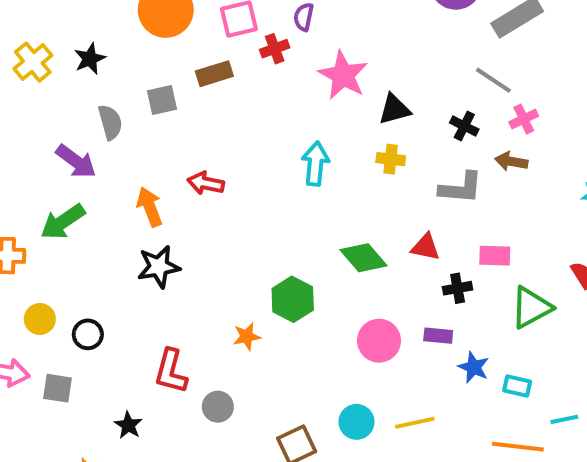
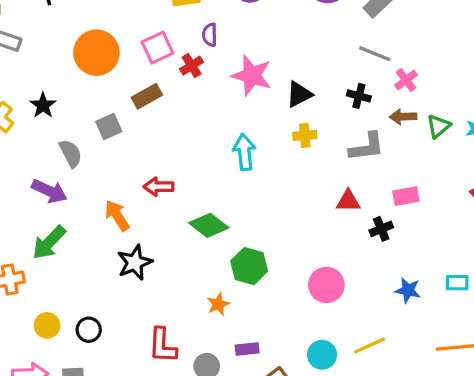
green diamond: (363, 258) -> (209, 225), moved
green triangle: (531, 308) -> (438, 126), moved, size x0.7
purple rectangle: (438, 336) -> (247, 349), moved
cyan rectangle: (517, 386) -> (457, 283), moved

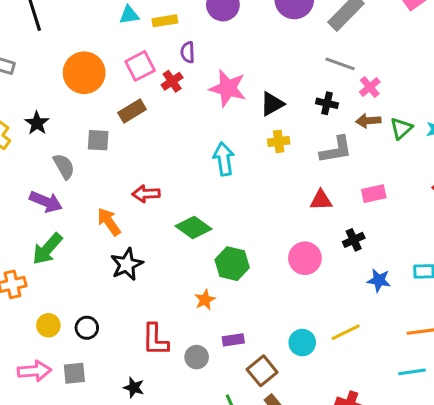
gray square: (109, 127) -> (98, 140), turned 30
black cross: (381, 229) -> (354, 240), moved
pink circle: (326, 285) -> (305, 258), moved

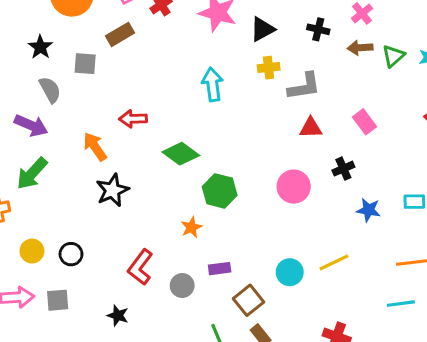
black star: (37, 123) -> (40, 47), moved
gray L-shape: (336, 150) -> (304, 86), moved
pink rectangle: (374, 194) -> (364, 122), turned 65
red L-shape: (155, 340) -> (140, 267), turned 36

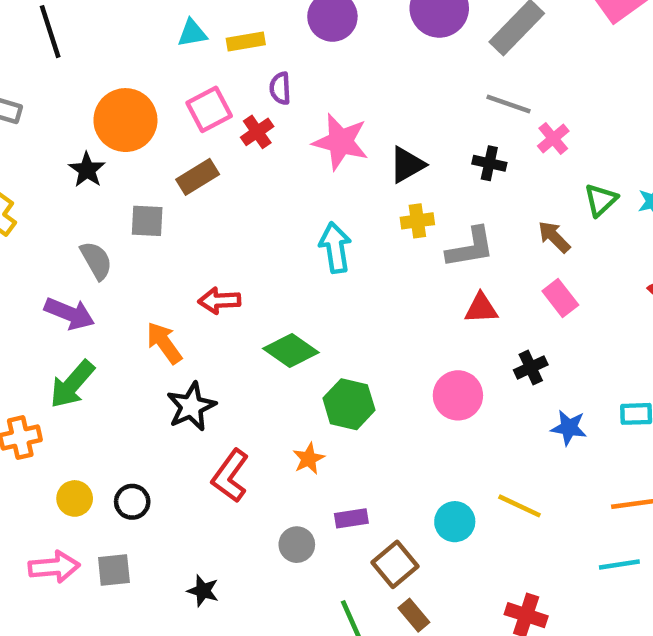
black star: (40, 47) -> (87, 170), moved
brown arrow: (360, 48) -> (554, 237), moved, turned 50
yellow line: (334, 262) -> (520, 506), turned 52
red L-shape: (140, 267) -> (230, 476), moved

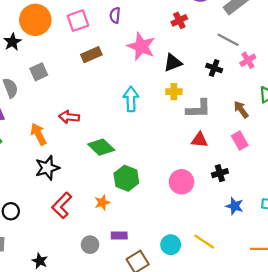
red cross: (257, 132) -> (179, 20), moved
brown rectangle: (198, 177) -> (91, 55), moved
gray square: (147, 221) -> (39, 72), turned -36

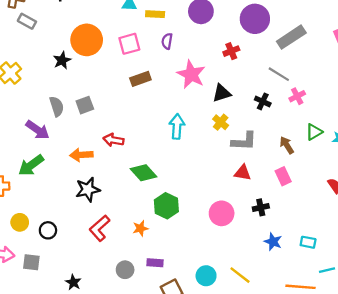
gray square: (39, 72) -> (85, 105), moved
yellow cross: (174, 92) -> (221, 122), turned 35
orange arrow: (38, 134) -> (81, 155), turned -70

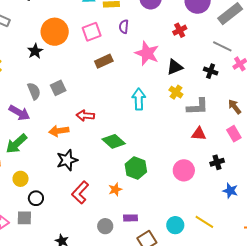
yellow circle: (20, 222) -> (21, 179), moved
gray square: (31, 262) -> (24, 218), moved

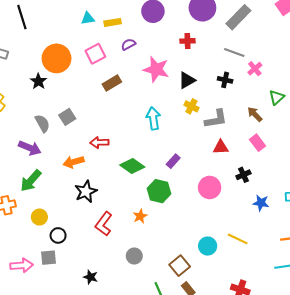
purple semicircle: (124, 27) -> (128, 44), turned 64
red cross: (180, 30) -> (188, 41), turned 32
purple rectangle: (130, 218) -> (173, 161), moved, turned -40

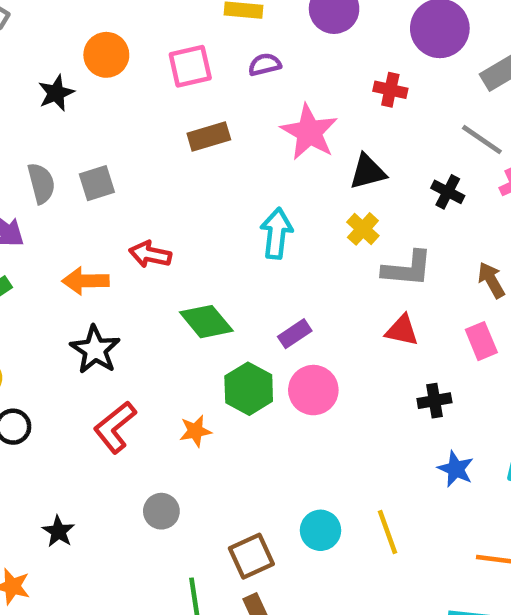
orange circle: (57, 58) -> (106, 55), size x0.7
pink circle: (210, 187) -> (313, 390), moved
black star: (86, 192) -> (95, 350), turned -30
yellow line: (238, 239) -> (387, 532), turned 30

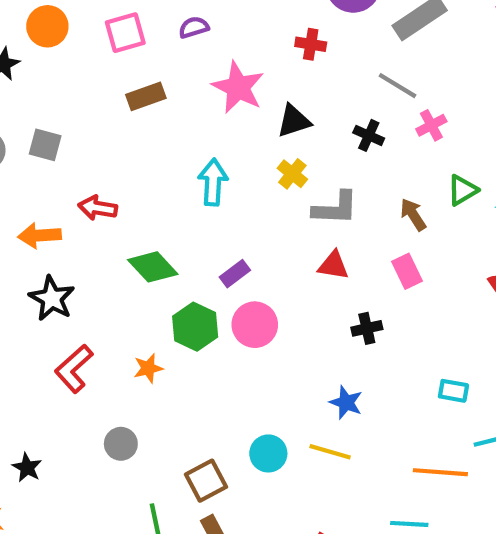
gray square: (97, 183) -> (45, 145), turned 36
blue star: (456, 469) -> (346, 402), moved
yellow line: (387, 532) -> (330, 452), turned -51

